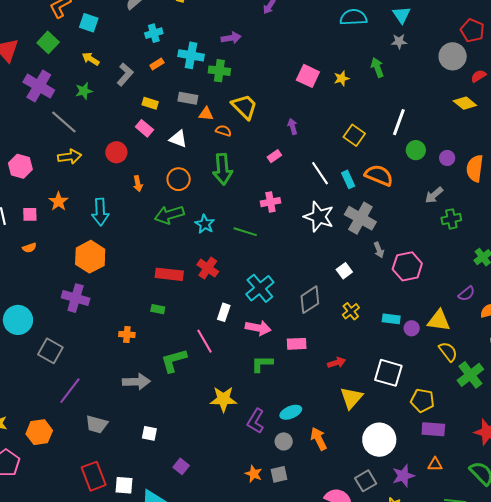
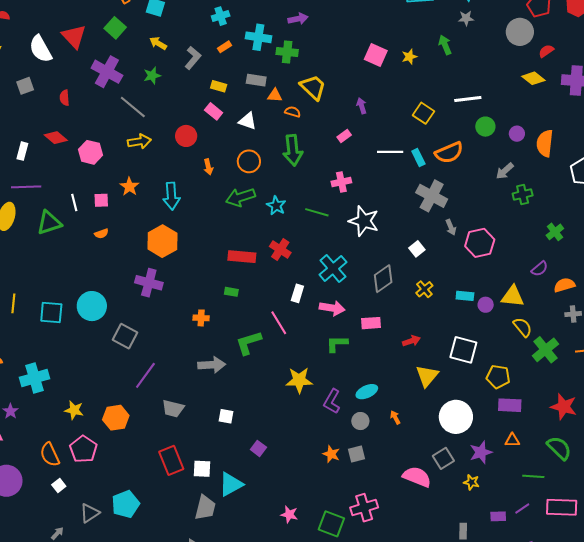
white line: (399, 122) -> (468, 99), turned 64
white line: (320, 173) -> (390, 152), turned -55
orange semicircle: (379, 175) -> (449, 153), turned 136
white star: (319, 217) -> (364, 221), moved
orange arrow: (319, 439) -> (395, 417), size x0.6

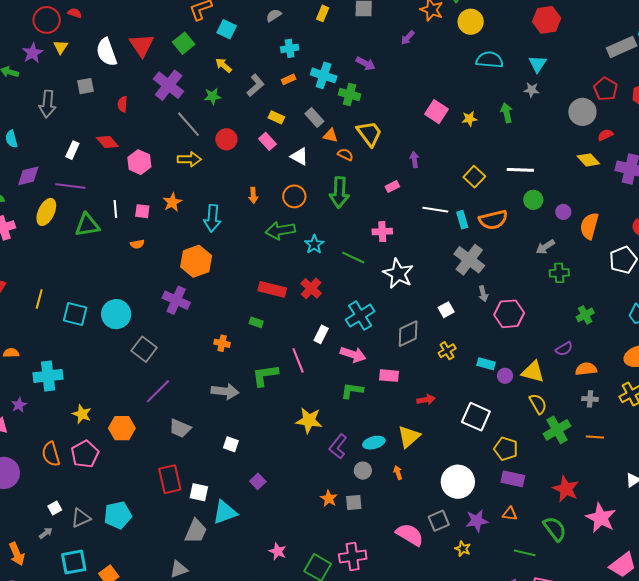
purple arrow: (298, 19) -> (366, 64), turned 30
gray rectangle: (256, 80) -> (314, 117), turned 30
red circle: (186, 136) -> (226, 139), moved
yellow triangle: (427, 376) -> (409, 437), moved
white square: (59, 486) -> (55, 508), moved

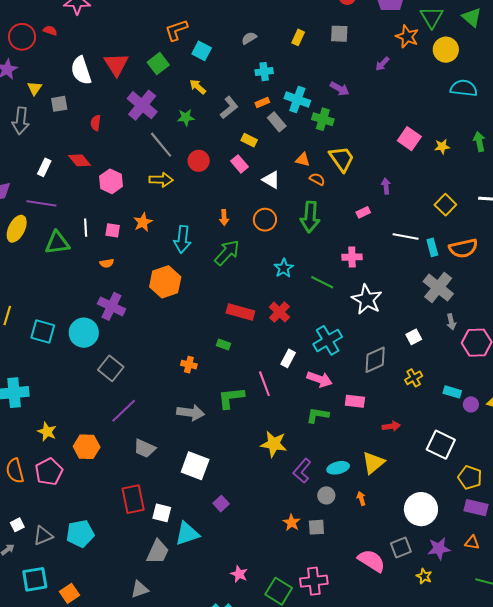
yellow triangle: (61, 47) -> (35, 88), moved
gray rectangle: (314, 117) -> (277, 122), moved
green arrow: (280, 230) -> (227, 253), moved, turned 140
purple cross: (176, 300) -> (112, 306), moved
white square: (231, 444) -> (195, 466), size x1.8

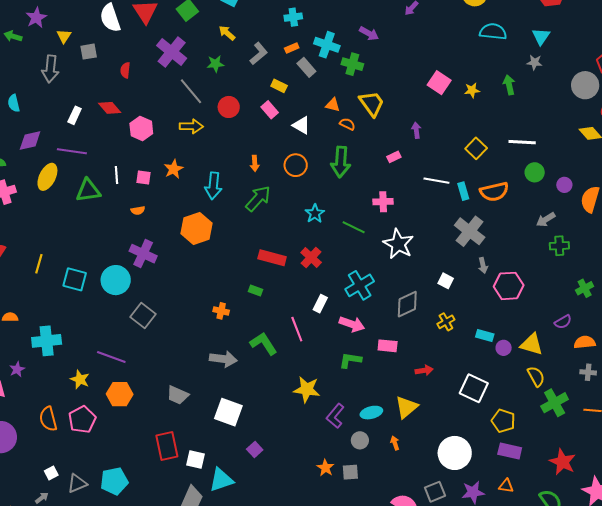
white square: (414, 337) -> (446, 281), turned -35
green L-shape: (231, 398) -> (264, 344), turned 64
purple line: (124, 411) -> (111, 357), moved, turned 64

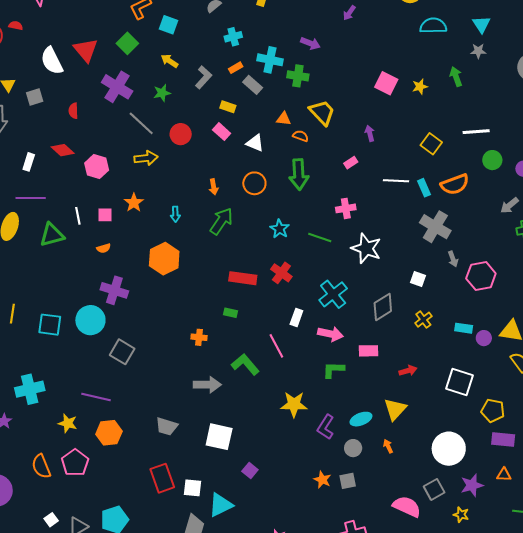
cyan arrow: (213, 186) -> (175, 214), size x0.6

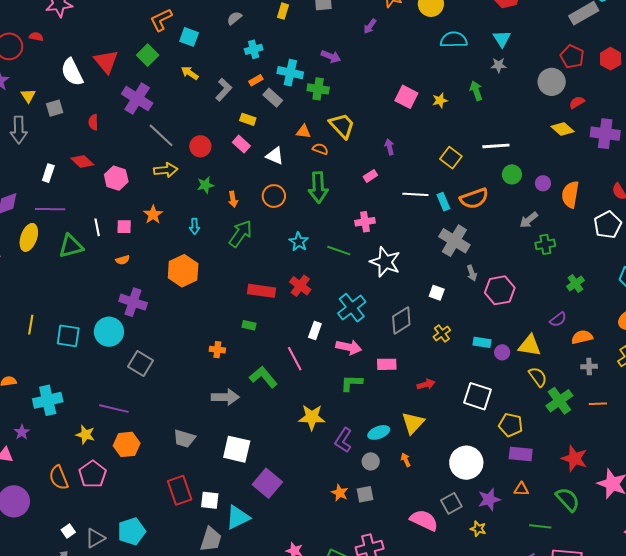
green star: (162, 93) -> (205, 185), moved
purple square: (250, 471) -> (267, 483), size x1.8

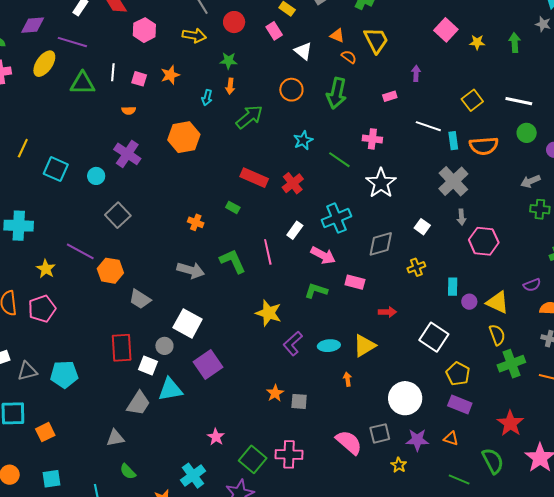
orange arrow: (233, 199) -> (230, 86), moved
cyan circle: (109, 332) -> (96, 176), size x0.6
cyan rectangle: (482, 342) -> (453, 287), turned 66
orange hexagon: (127, 444) -> (110, 271), moved
gray circle: (371, 461) -> (164, 346), moved

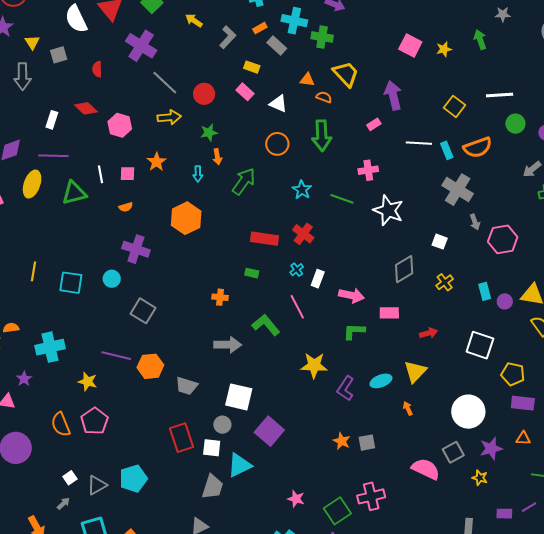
purple arrow: (416, 73) -> (393, 95), size x1.8
cyan cross: (336, 218) -> (297, 270), moved, size x0.5
green square: (253, 459) -> (337, 511), turned 32

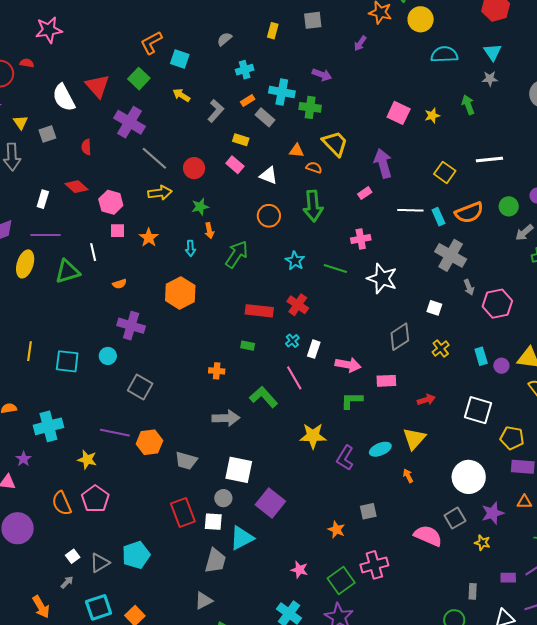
green circle: (515, 124) -> (509, 206), moved
pink square: (128, 174) -> (118, 231), moved
orange star: (342, 441) -> (336, 530), moved

